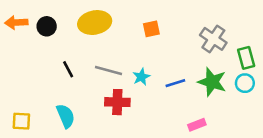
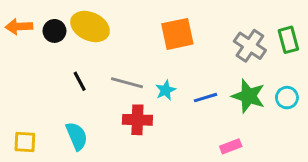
yellow ellipse: (95, 23) -> (90, 26), moved, turned 36
orange square: (151, 29) -> (177, 34), size x1.6
green rectangle: (246, 58) -> (288, 40), moved

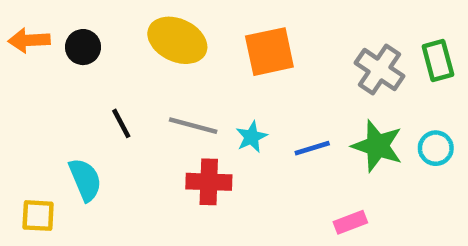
yellow ellipse: (90, 26) -> (177, 40), moved
cyan semicircle: (77, 136) -> (85, 180), moved

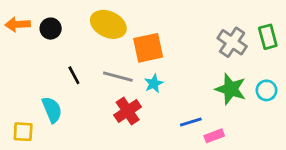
orange square: (269, 52) -> (148, 48), moved
blue line: (312, 148) -> (191, 122), moved
red cross: (209, 182) -> (128, 111), turned -36

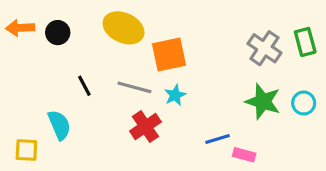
pink rectangle: (214, 136) -> (244, 155), turned 36

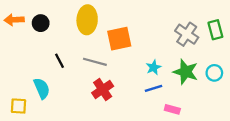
yellow ellipse: (124, 28) -> (87, 20), turned 68
cyan star: (175, 95) -> (153, 67), moved
blue line: (217, 139) -> (153, 88), moved

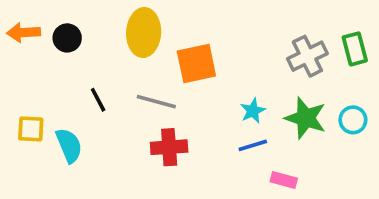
gray cross: (187, 34) -> (307, 56), turned 30
red cross: (103, 89) -> (169, 147), turned 30
yellow square: (19, 106) -> (31, 129), moved

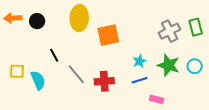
gray line: (156, 102) -> (76, 74), moved, turned 35
red cross: (169, 147) -> (104, 81), moved

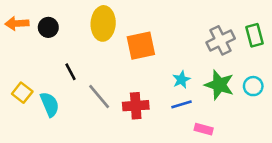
yellow square: (17, 71) -> (22, 93), turned 35

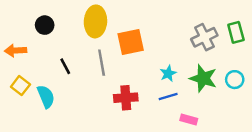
orange arrow: (17, 23) -> (16, 50), moved
gray line: (99, 97) -> (102, 63), moved, turned 30

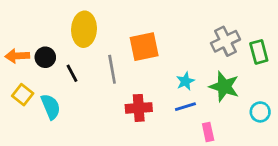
yellow ellipse: (95, 21) -> (84, 29), moved
black circle: (45, 25) -> (45, 57), moved
green rectangle: (236, 32) -> (259, 52), moved
cyan circle: (235, 80) -> (260, 112), moved
pink rectangle: (189, 120) -> (208, 132), turned 63

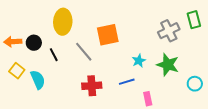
green rectangle: (259, 52) -> (194, 20), moved
gray line: (112, 69) -> (84, 52), turned -30
blue line: (185, 107) -> (127, 82), moved
red cross: (139, 108) -> (92, 86), moved
pink rectangle: (208, 132) -> (148, 99), moved

